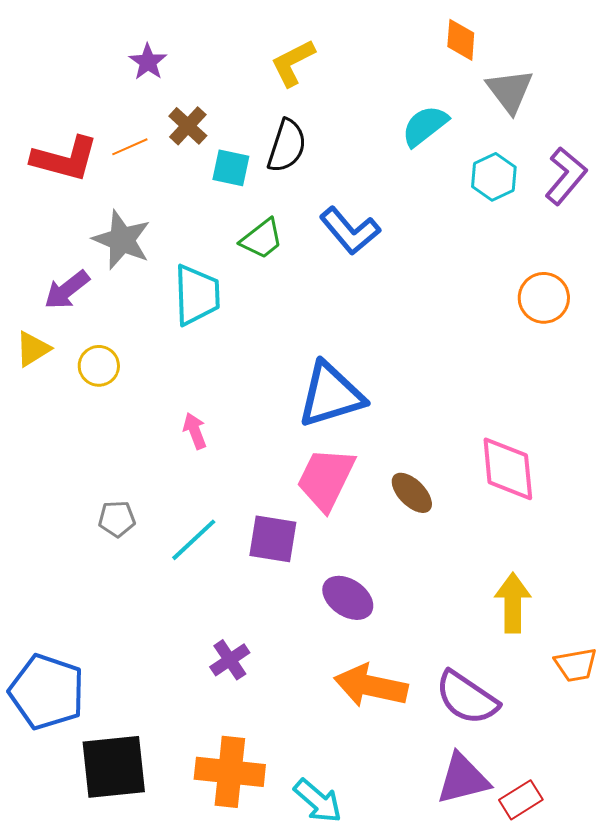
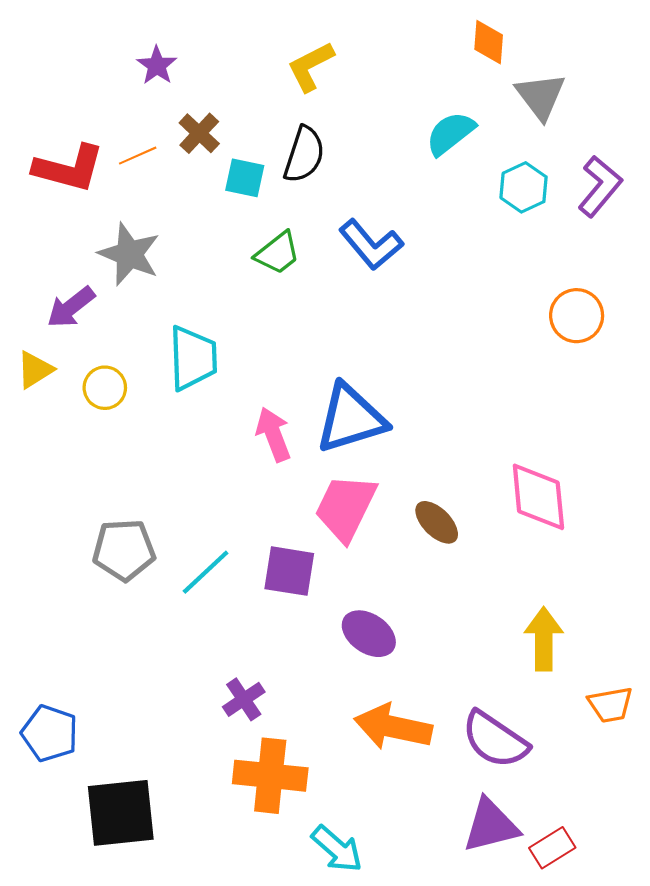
cyan trapezoid: (197, 295) -> (193, 358), moved
pink arrow: (195, 431) -> (273, 434), moved, size x1.4
gray pentagon: (117, 519) -> (124, 550), size x1.6
blue pentagon: (47, 692) -> (50, 733), size x0.7
orange cross: (230, 772) -> (270, 776), moved

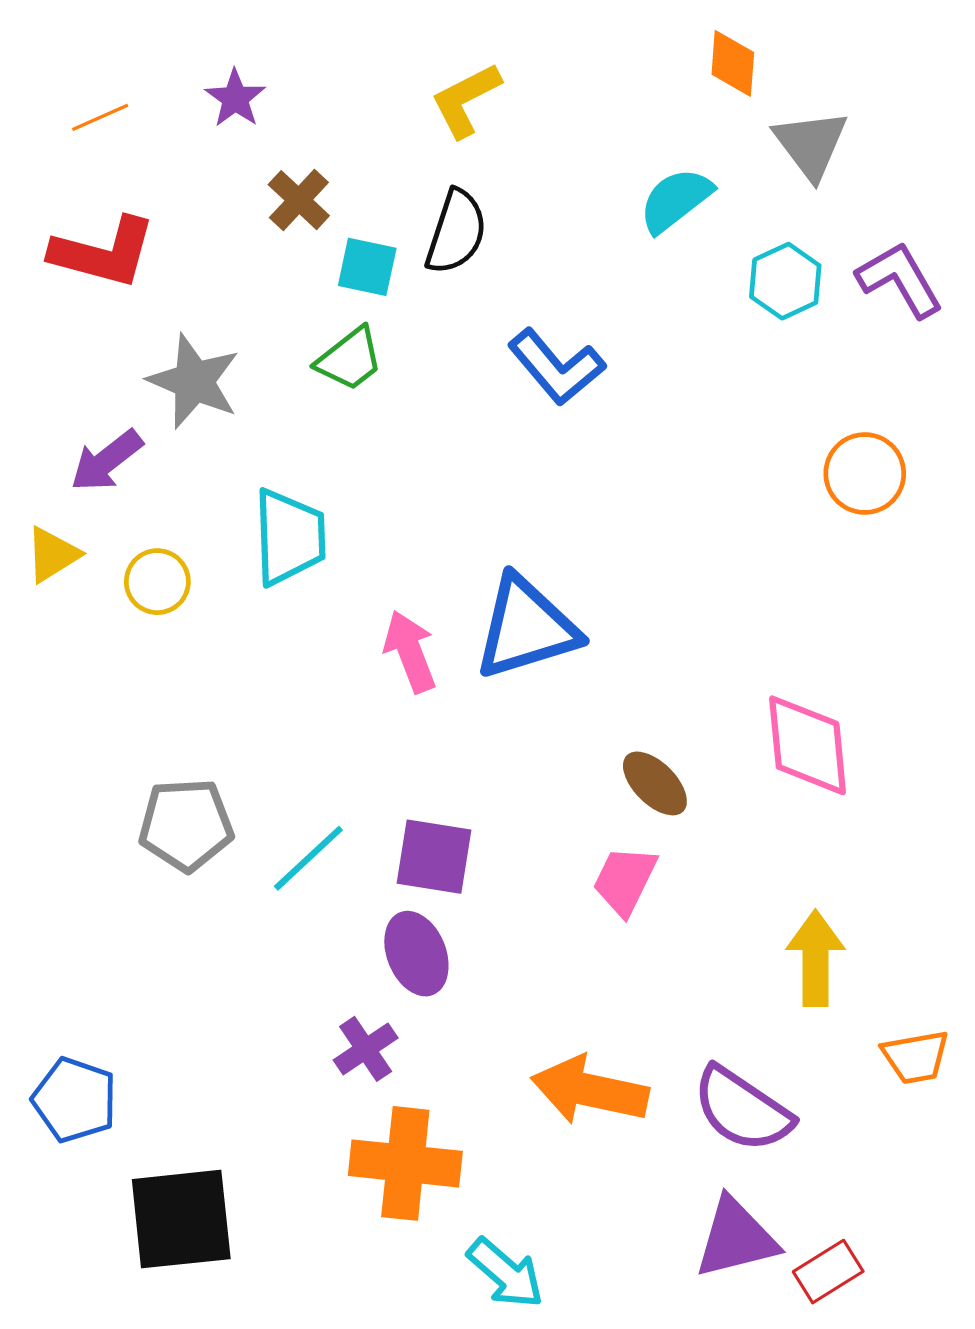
orange line: (138, 156) -> (100, 117), moved
purple L-shape: (600, 186) -> (900, 280), turned -70
green trapezoid: (278, 253) -> (350, 359), moved
pink trapezoid: (345, 508) -> (625, 880), moved, size x0.7
purple ellipse: (369, 634) -> (416, 954), moved, turned 34

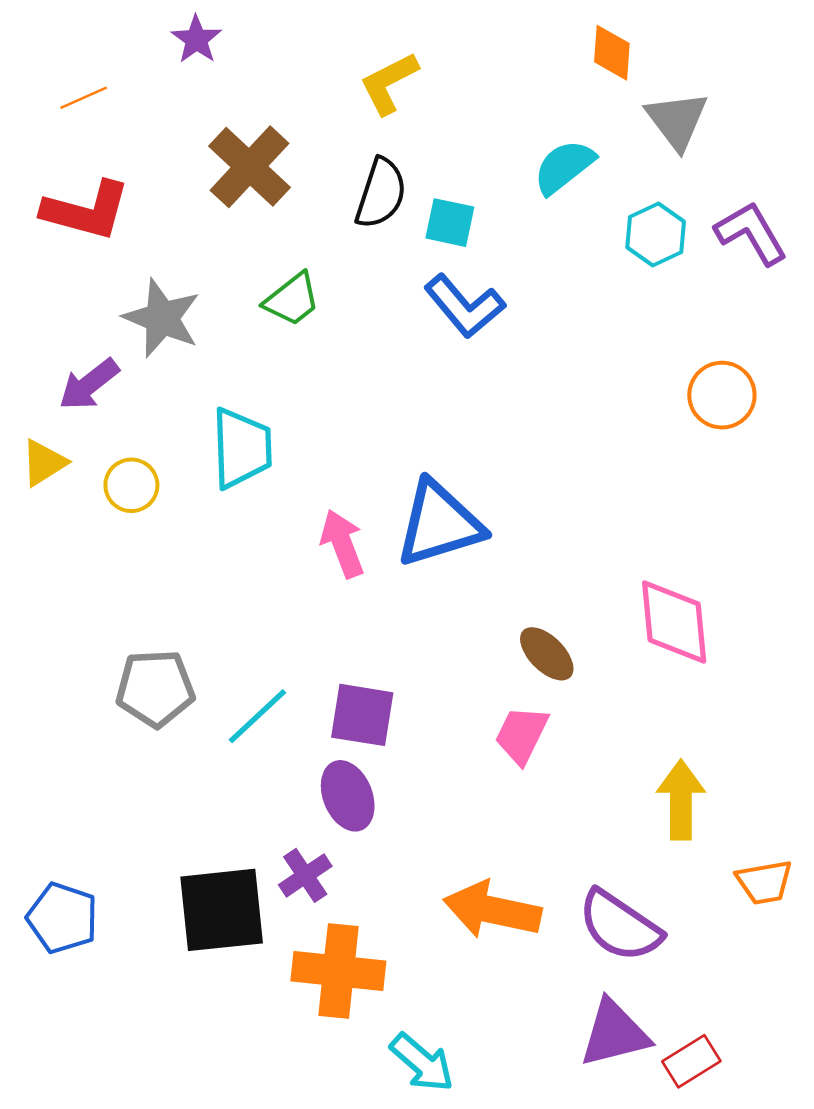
purple star: (235, 98) -> (196, 39), moved
brown cross: (299, 200) -> (249, 167), size x1.6
cyan square: (367, 267) -> (450, 223), moved
black square: (181, 1219) -> (222, 910), moved

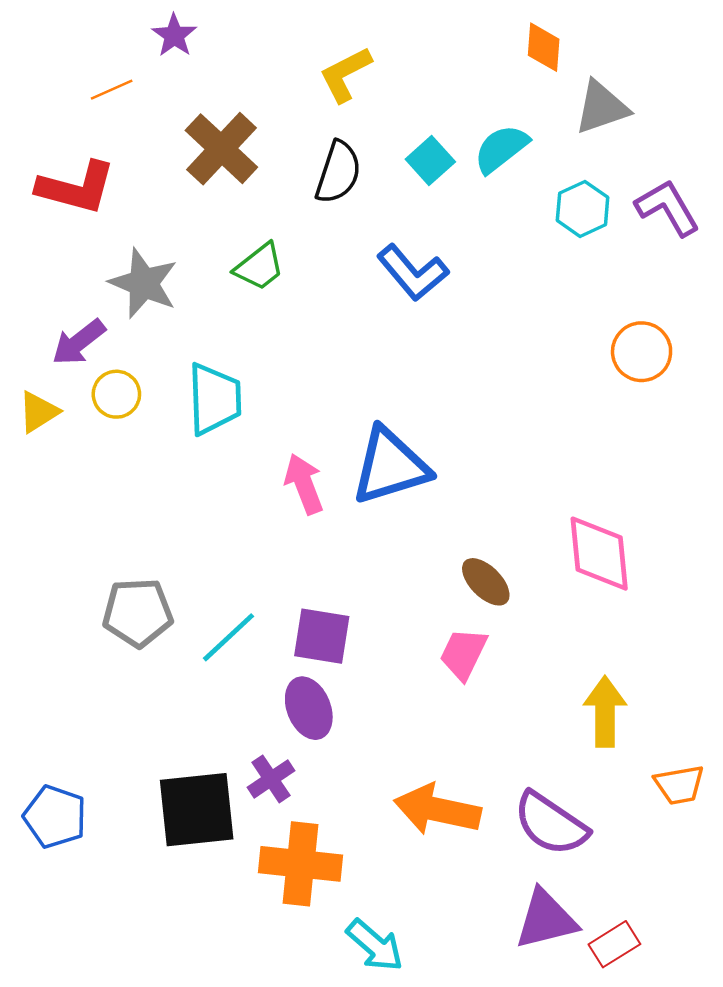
orange line: (84, 98) -> (112, 90), moved
gray triangle: (677, 120) -> (601, 107), turned 48
cyan square: (450, 223) -> (430, 161), moved, turned 36
yellow circle: (131, 485) -> (116, 394), moved

